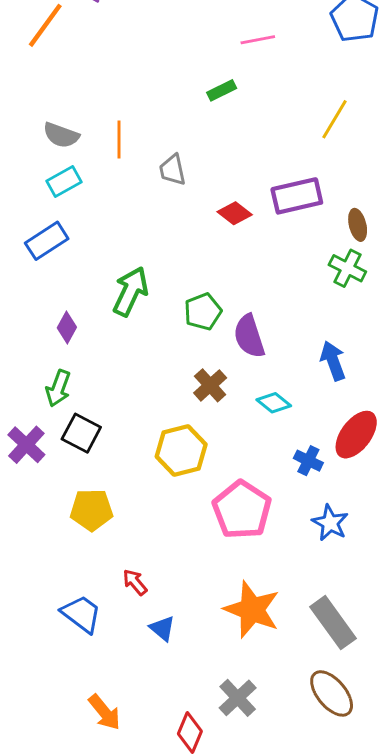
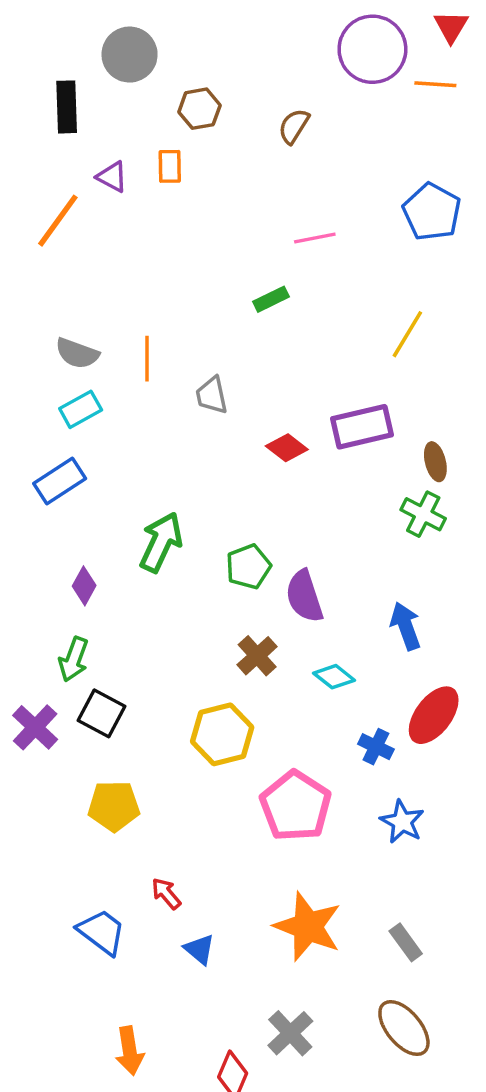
gray rectangle: (333, 623) -> (406, 942), size x0.6
orange arrow: (104, 712) -> (130, 1051), turned 30

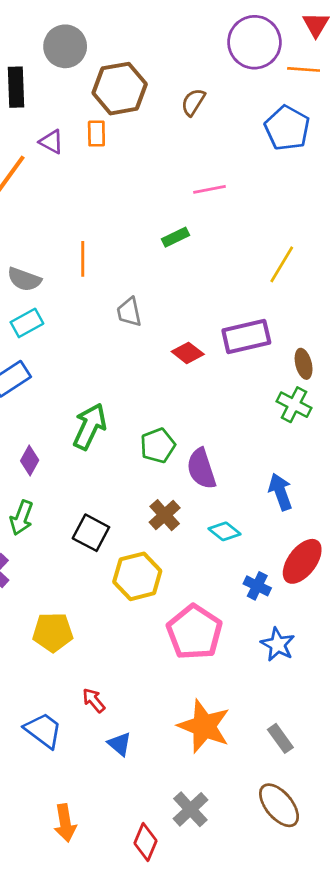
brown hexagon: (199, 109) -> (120, 89), size x1.6
blue pentagon: (432, 212) -> (287, 128), moved
orange line: (147, 359) -> (83, 259), moved
black square: (102, 713) -> (91, 533), moved

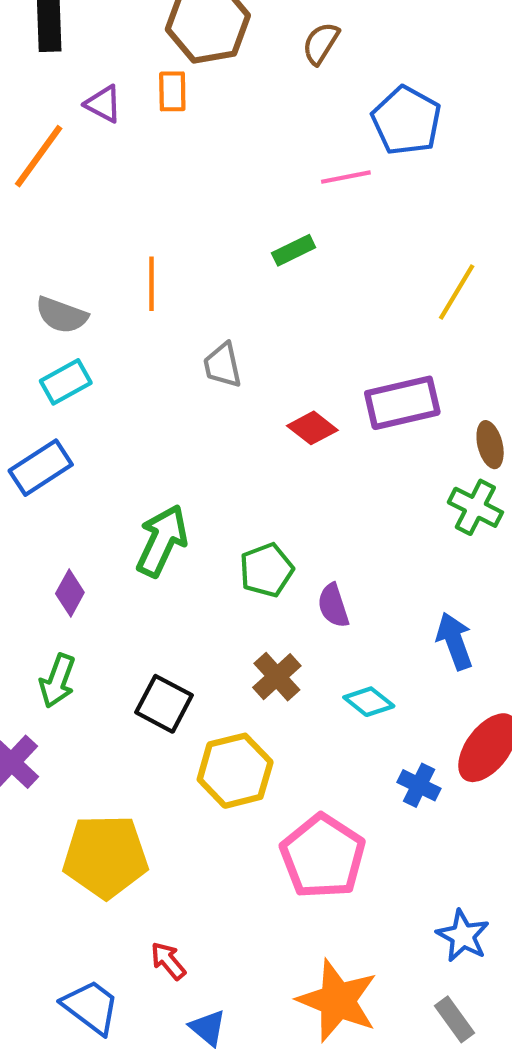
blue pentagon: (287, 128) -> (406, 121), moved
purple semicircle: (201, 469) -> (333, 606), size x0.7
yellow pentagon: (53, 632) -> (105, 856), size x1.4
blue star: (278, 644) -> (463, 936), moved

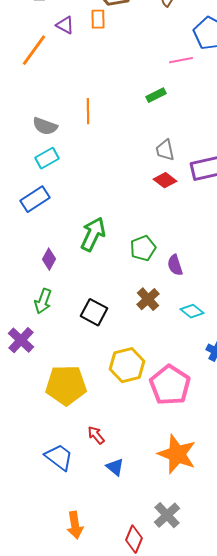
gray trapezoid: (223, 365) -> (165, 150), moved
yellow hexagon: (235, 771) -> (127, 365), moved

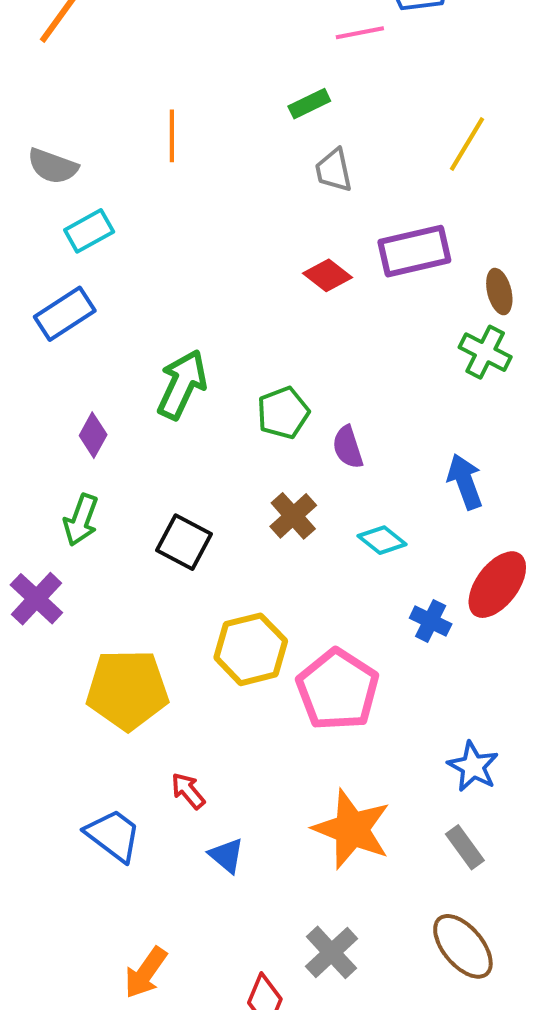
gray semicircle: (45, 126) -> (53, 166), moved
gray trapezoid: (165, 150) -> (334, 170), moved
orange arrow: (75, 525) -> (146, 973), turned 44

